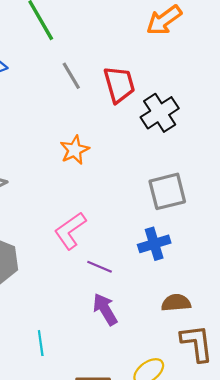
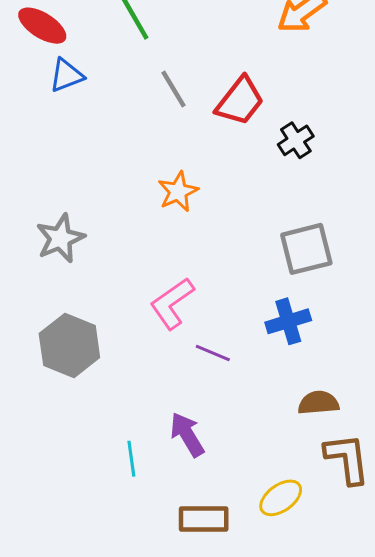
red trapezoid: (119, 84) -> (240, 101), turned 54
black cross: (160, 113) -> (296, 140), size x0.7
purple arrow: (105, 309) -> (187, 435), moved

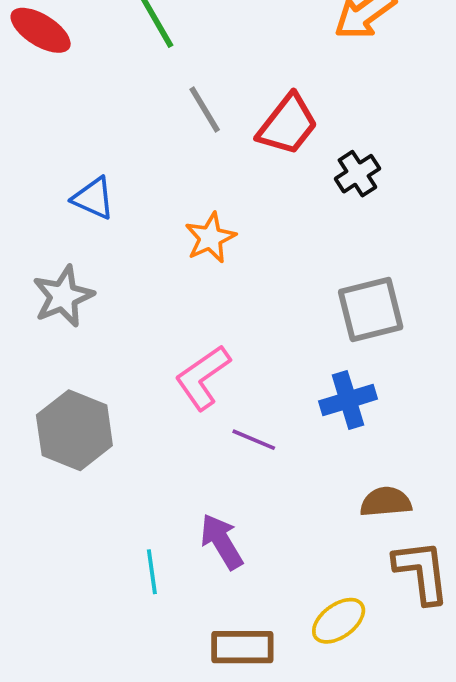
blue triangle: (66, 75) -> (93, 198), moved, turned 45

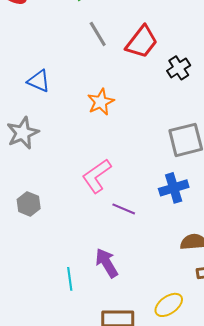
gray hexagon: (74, 430) -> (29, 204), size x0.6

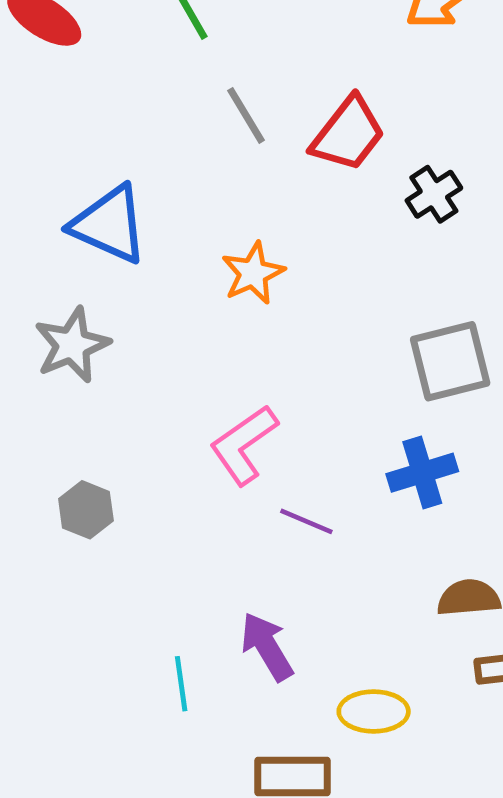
blue triangle: (39, 81) -> (109, 224), size x1.5
yellow ellipse: (169, 305) -> (374, 711), moved, turned 36

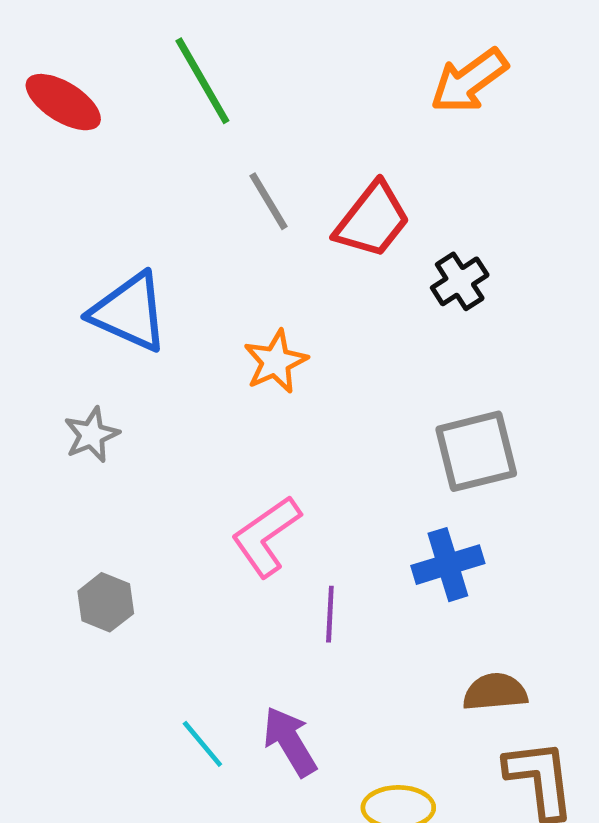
gray star: (72, 345) -> (92, 435), size x0.7
purple line: (306, 521) -> (330, 614), turned 70
cyan line: (181, 684) -> (202, 744), moved, turned -32

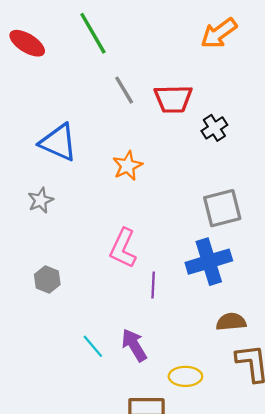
red trapezoid: (372, 220) -> (173, 99), turned 51
pink L-shape: (266, 536) -> (123, 248), turned -30
blue cross: (448, 565) -> (209, 262), size x1.4

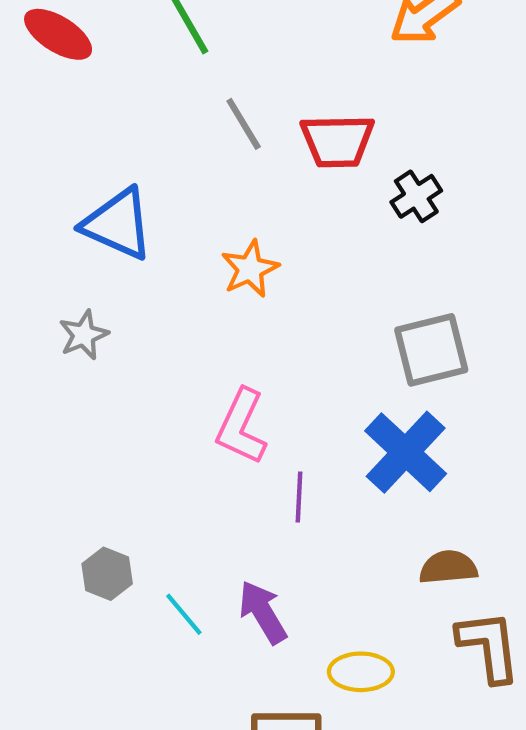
blue cross: (209, 262) -> (406, 452), turned -30
gray hexagon: (47, 279) -> (107, 574), moved

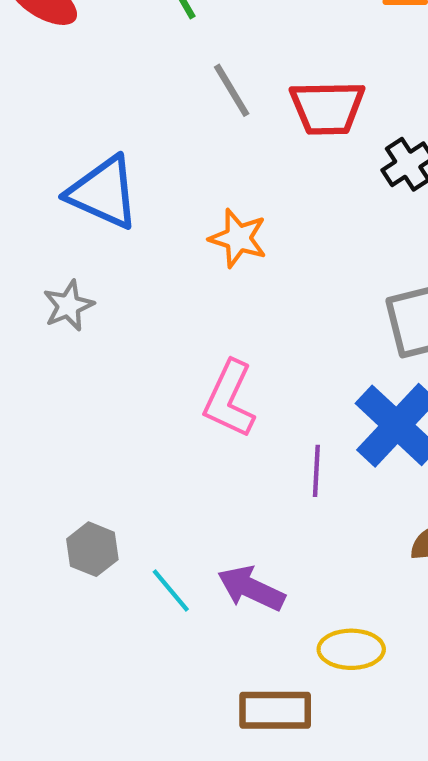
orange star: (250, 269) -> (238, 238), turned -30
purple line: (299, 497) -> (316, 471), moved
purple arrow: (263, 612) -> (251, 588), turned -34

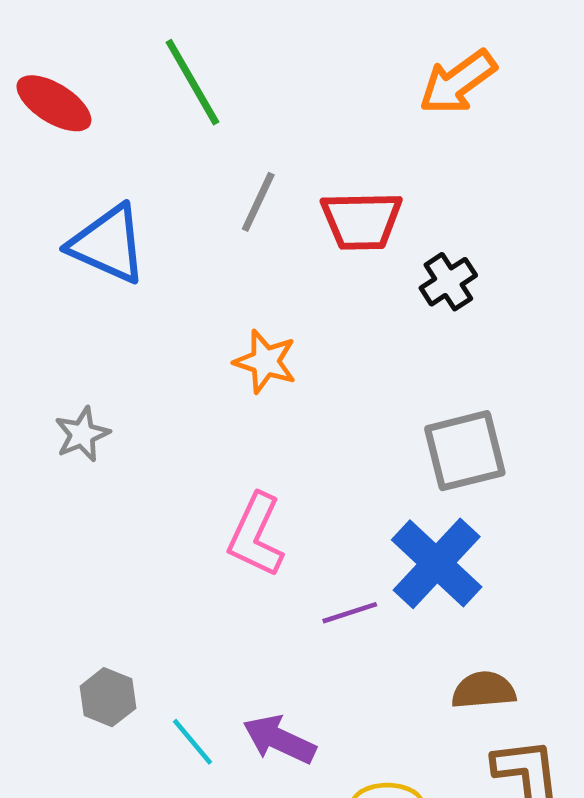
gray line: (232, 90) -> (258, 202), turned 56
blue triangle: (103, 193) -> (108, 244), moved
purple line: (316, 471) -> (350, 613), turned 69

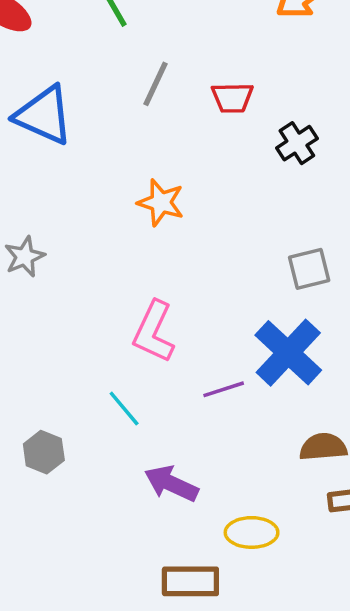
red trapezoid: (361, 221) -> (232, 98), size x0.7
gray square: (465, 451) -> (309, 269), size x0.7
cyan line: (192, 742) -> (124, 409), moved

